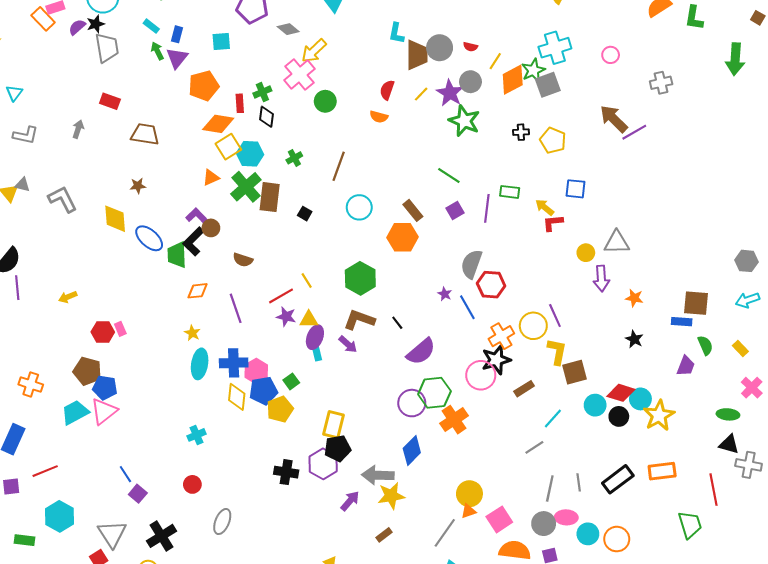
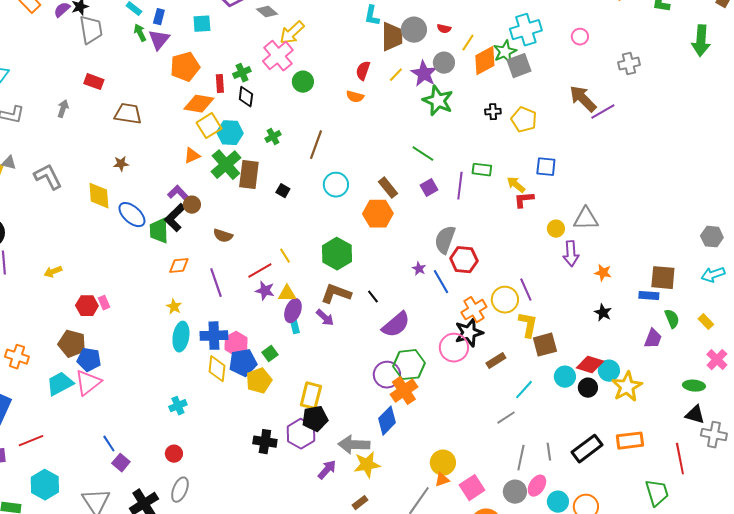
orange cross: (454, 420) -> (404, 391), moved
pink ellipse: (566, 517) -> (537, 486), turned -60
gray ellipse: (222, 522) -> (180, 490), moved

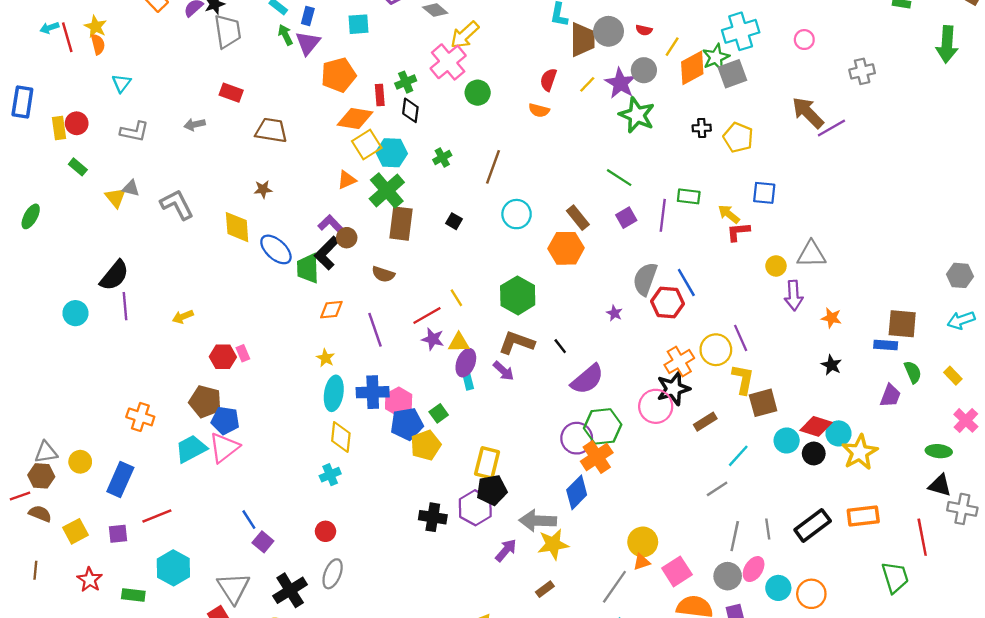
gray arrow: (63, 109) -> (195, 124), turned -120
brown rectangle: (249, 175) -> (401, 224), moved
blue line: (441, 282) -> (686, 282), moved
yellow diamond: (217, 369) -> (341, 437), moved

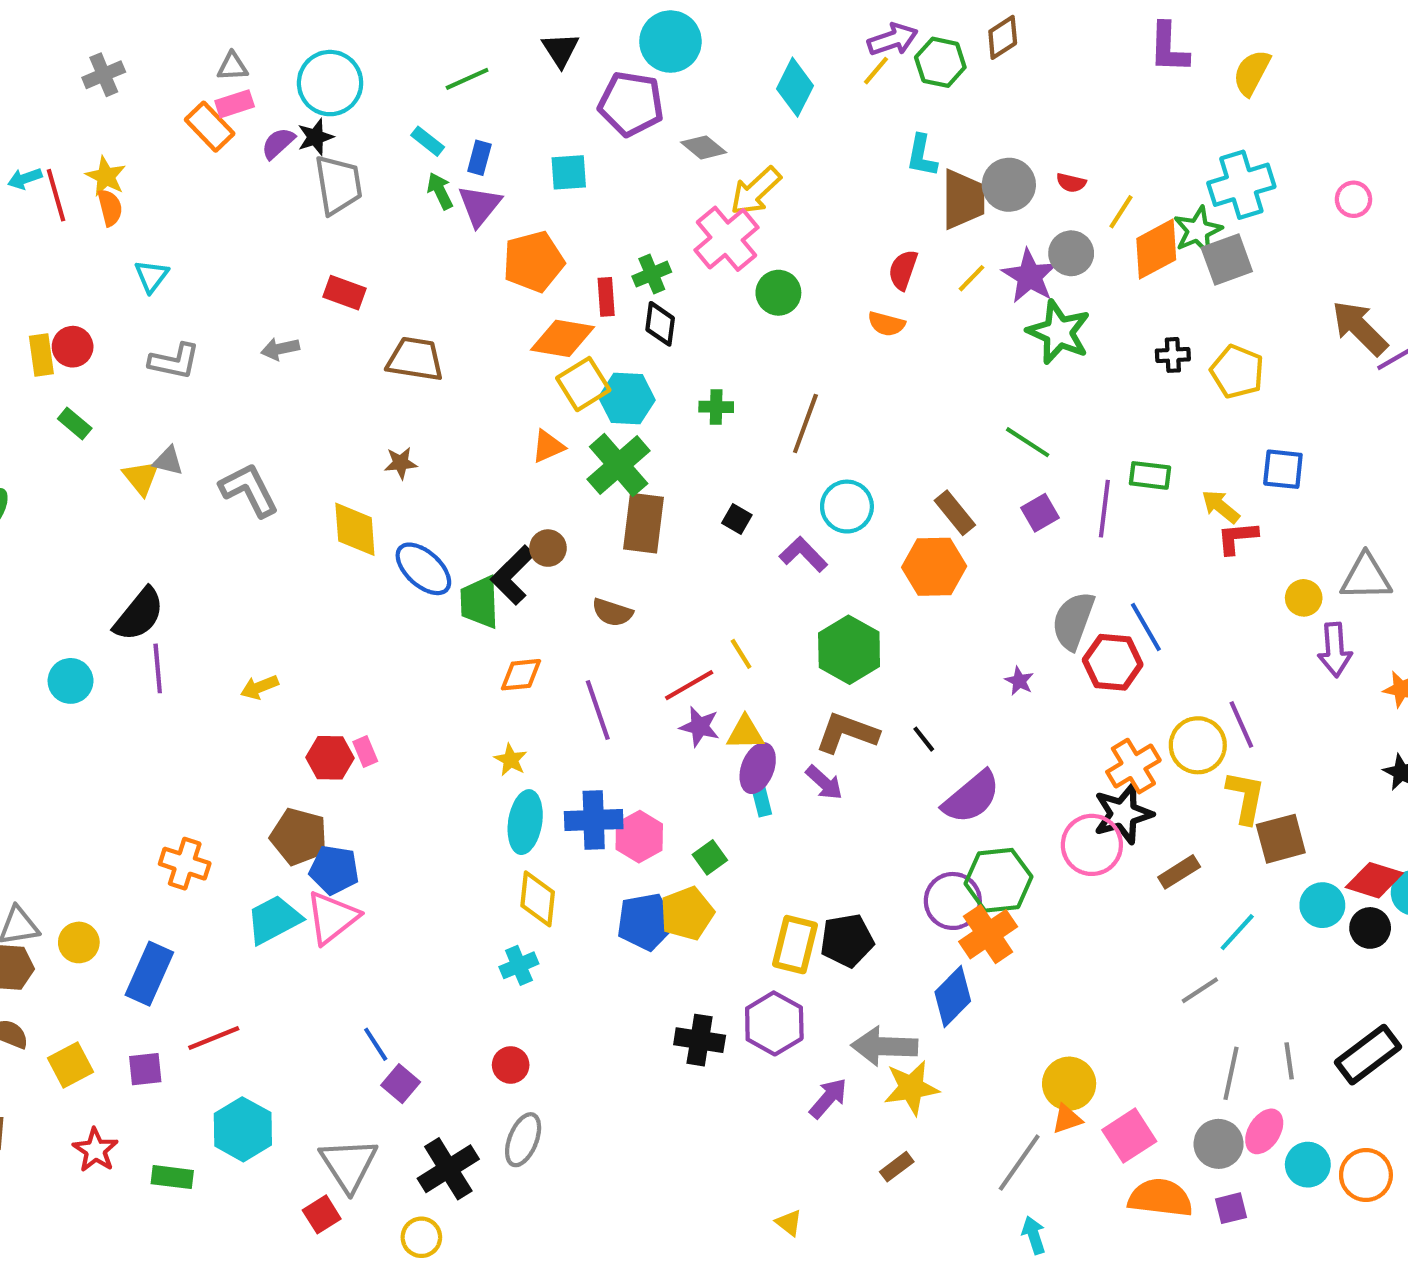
green cross: (442, 157) -> (716, 407), turned 30
purple L-shape: (331, 225) -> (803, 554), moved
blue pentagon: (407, 424) -> (646, 922), moved
black pentagon: (492, 490) -> (847, 940), moved

